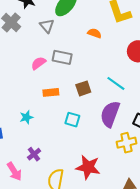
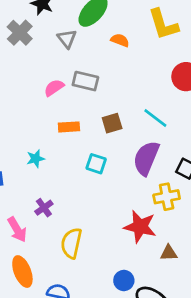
orange semicircle: (94, 33) -> (120, 40), moved
red star: (88, 167) -> (140, 227), moved

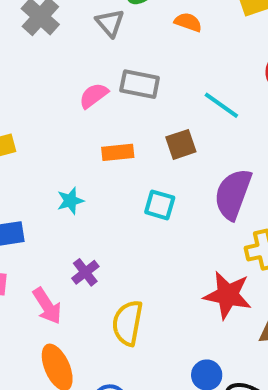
cyan line: (155, 118) -> (221, 105), moved

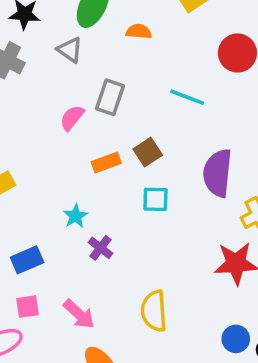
gray rectangle: (140, 84) -> (110, 97), turned -68
brown square: (181, 144) -> (148, 152), moved
purple cross: (85, 272) -> (101, 248), moved

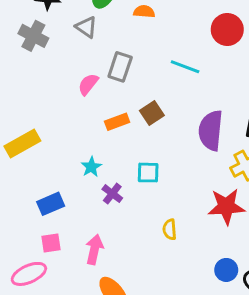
cyan square: (155, 199) -> (148, 173), moved
yellow semicircle: (154, 311) -> (170, 229), moved, size x0.6
pink arrow: (79, 314) -> (94, 249), turned -120

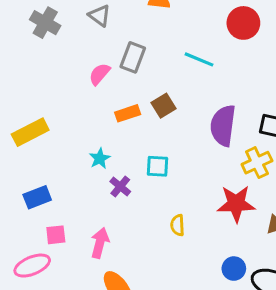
blue rectangle: (51, 204) -> (37, 197), moved

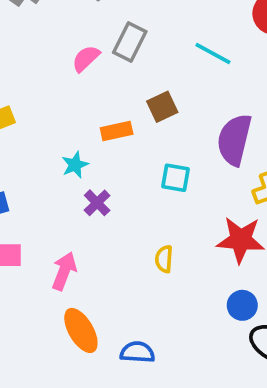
orange rectangle: (128, 113) -> (117, 131), moved
cyan square: (158, 166) -> (176, 178), moved
blue circle: (234, 269) -> (242, 305), moved

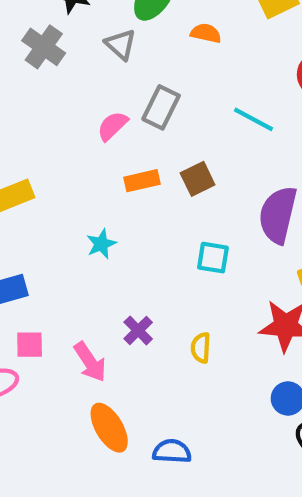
orange rectangle: (117, 131) -> (142, 181), moved
purple cross: (97, 203) -> (138, 330), moved
pink arrow: (64, 271) -> (90, 362), turned 126

